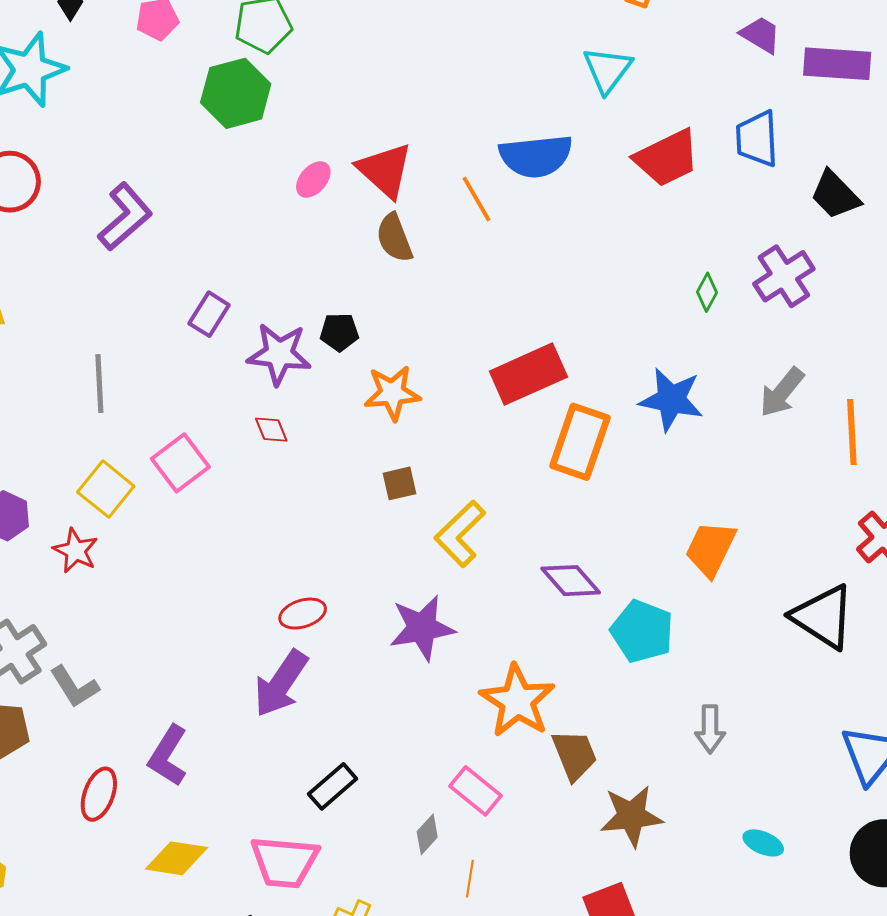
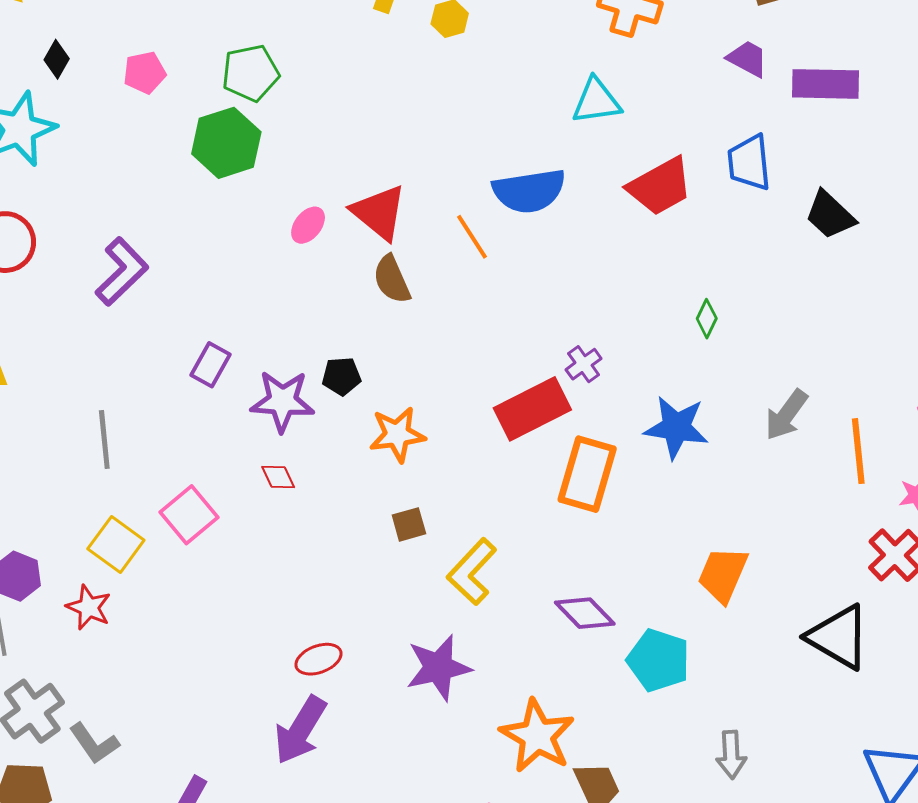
cyan triangle: (607, 70) -> (596, 101), turned 48
purple cross: (784, 276) -> (584, 364), moved, size x0.6

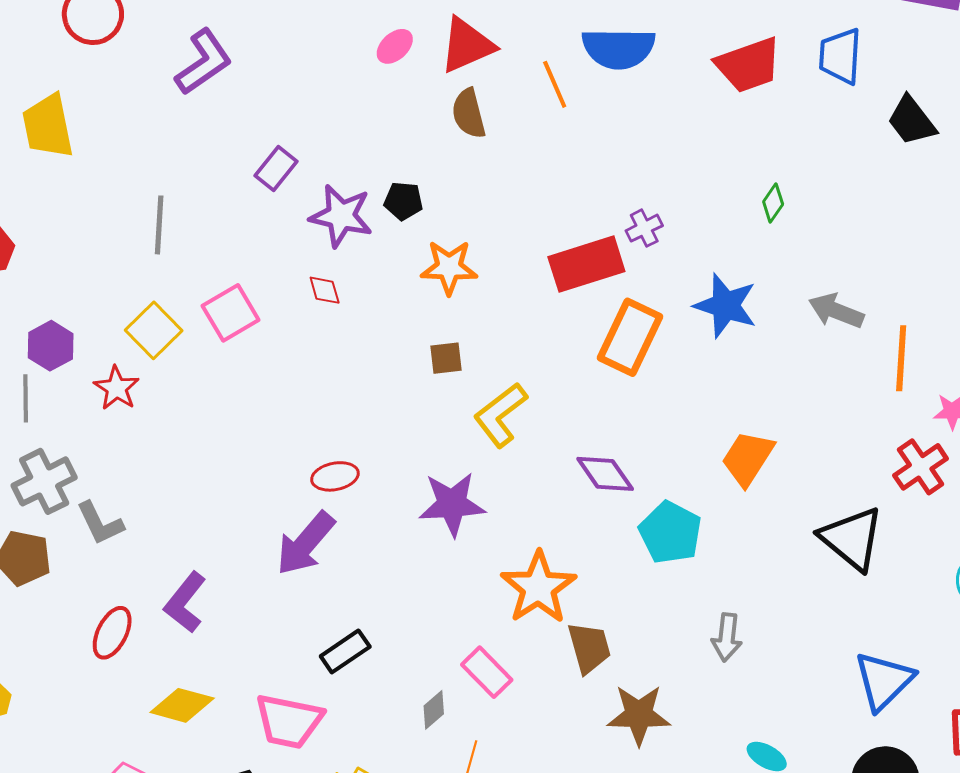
red triangle: (379, 212) -> (467, 45), turned 48
gray arrow: (786, 415) -> (836, 311), turned 66

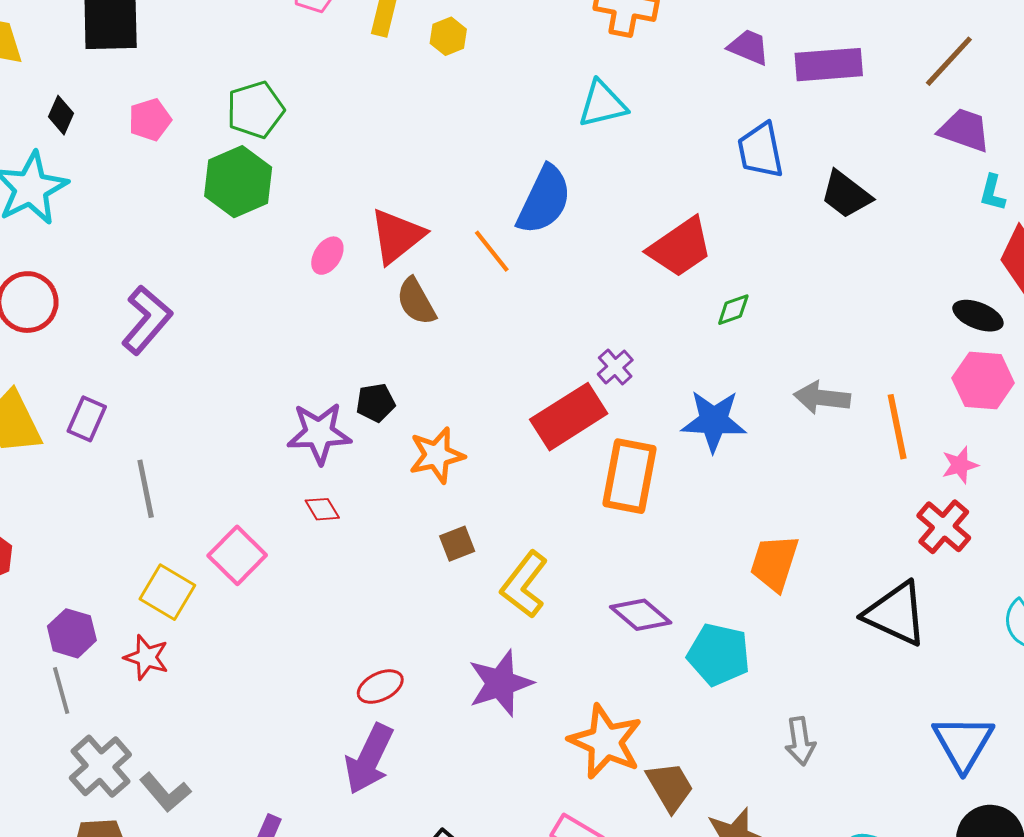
blue semicircle: (619, 48) -> (544, 200), turned -50
red trapezoid: (749, 65) -> (680, 247), moved
purple rectangle: (276, 168) -> (87, 419), moved
green diamond: (773, 203) -> (733, 310), turned 51

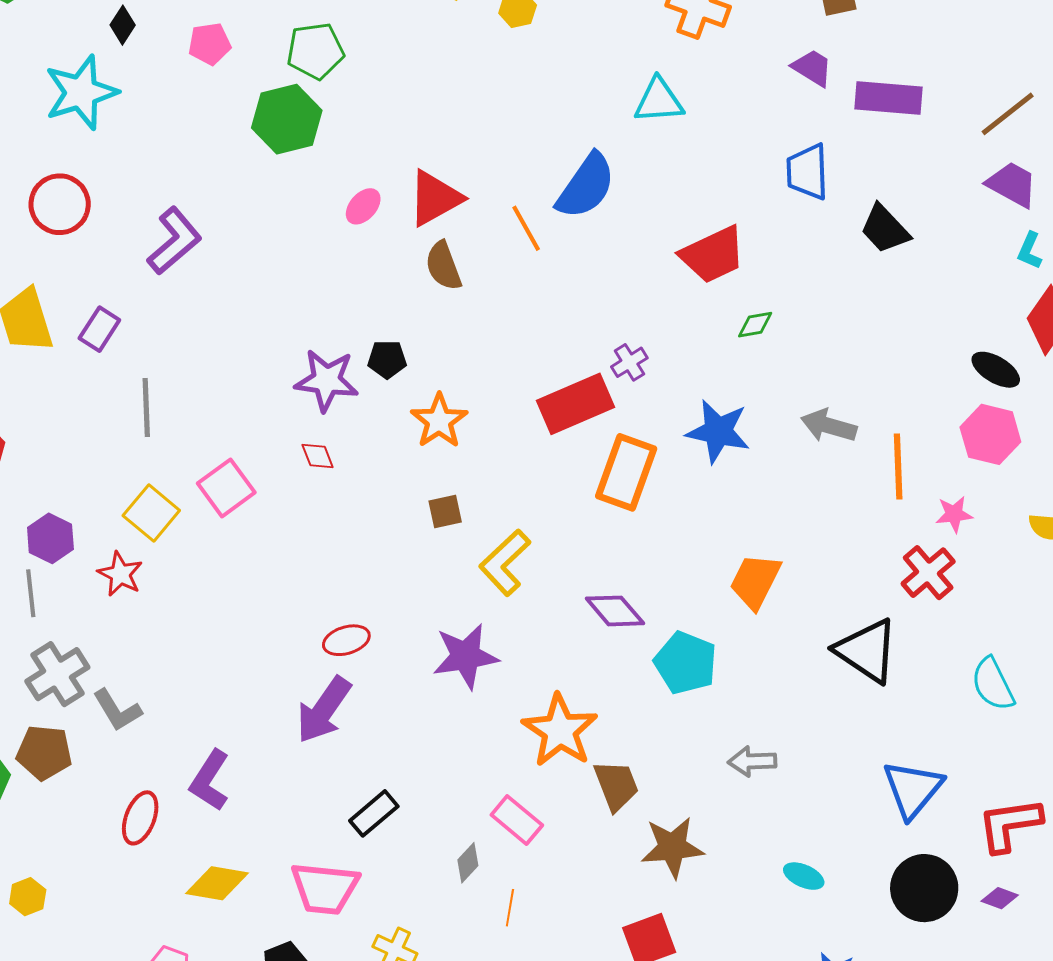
orange star: (437, 455) -> (439, 421), turned -30
gray arrow: (800, 741) -> (752, 761), turned 87

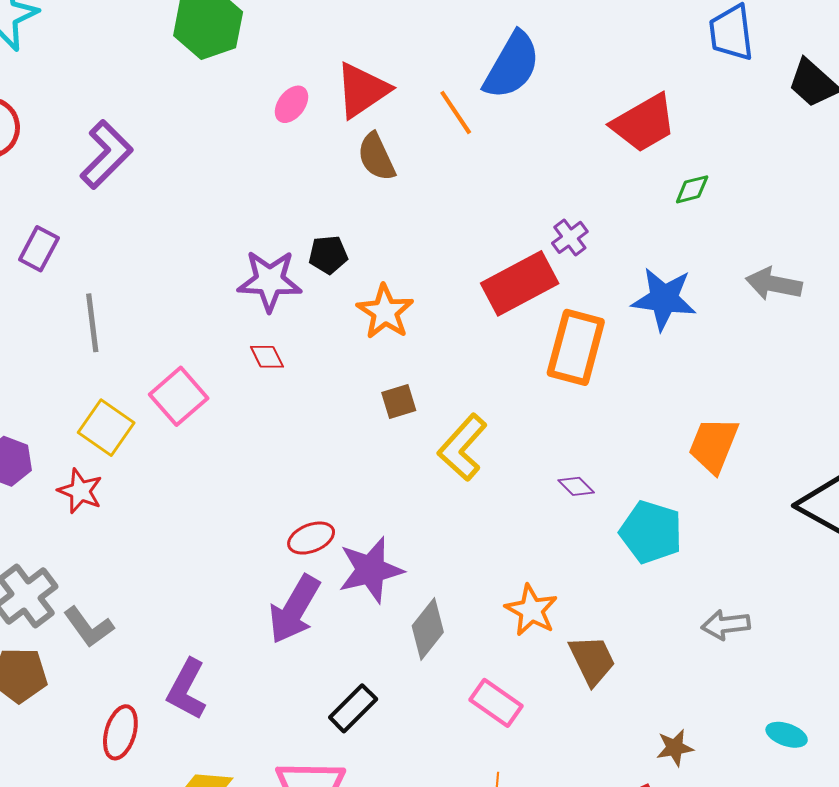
purple diamond: (615, 611) -> (576, 486), size x0.6
purple star: (466, 656) -> (371, 570), moved
orange star: (560, 731) -> (531, 610), size x0.7
brown star: (672, 847) -> (675, 748), moved, size x0.6
gray diamond: (468, 863) -> (428, 629), moved, size x1.5

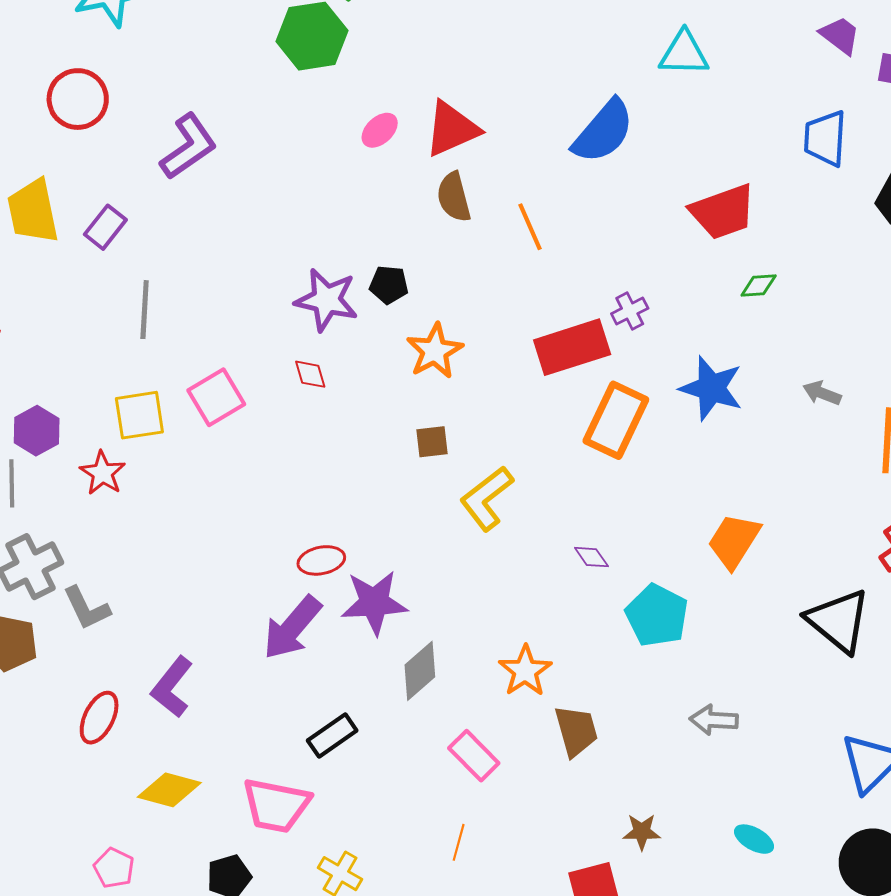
orange line: (456, 112) -> (530, 227), moved
gray arrow: (774, 284) -> (822, 393), size x0.7
yellow square: (106, 428) -> (139, 415), turned 36

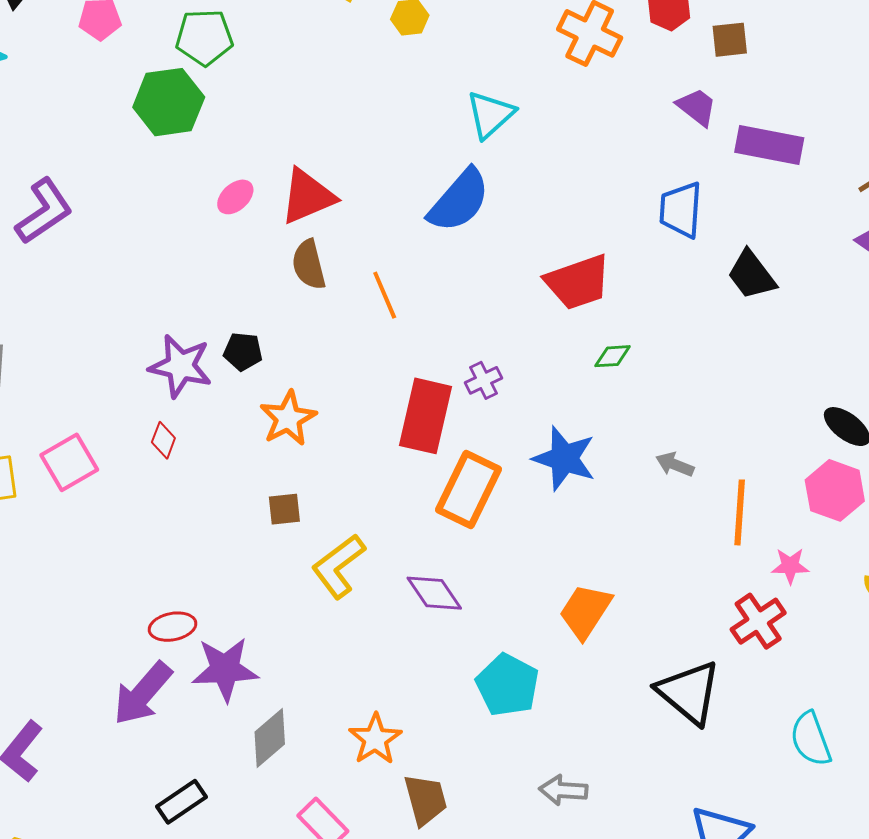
cyan triangle: (684, 53) -> (490, 115), moved, turned -44
red rectangle: (572, 347) -> (426, 416), turned -60
red diamond: (310, 374) -> (163, 440), turned 36
purple diamond: (591, 557) -> (434, 593), moved, size x1.6

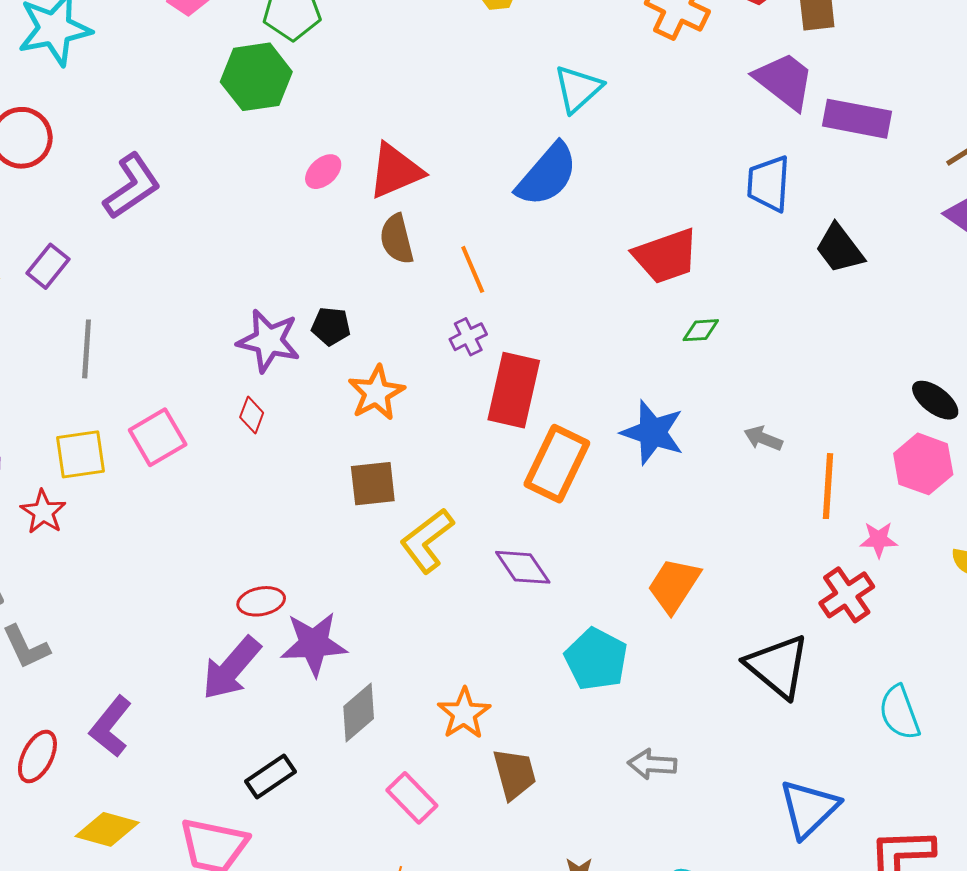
purple trapezoid: (697, 107) -> (784, 81), size x1.5
purple cross: (483, 380) -> (468, 337), moved
brown square: (284, 509) -> (373, 484), size x1.4

